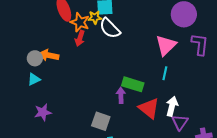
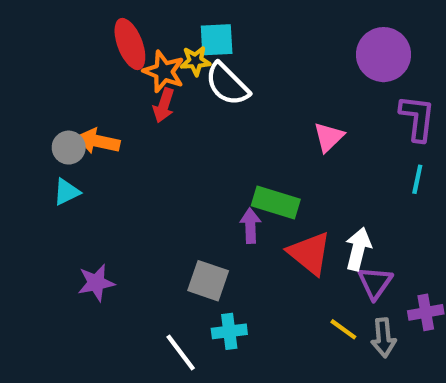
pink triangle: (166, 45) -> (329, 137), moved, size x0.7
cyan line: (165, 73) -> (417, 179), moved
purple star: (43, 112) -> (96, 283), moved

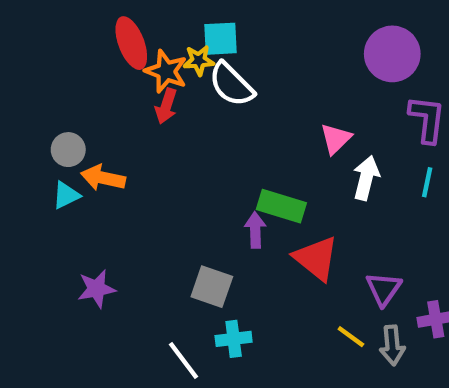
orange arrow: (98, 141) -> (103, 178), moved
white arrow: (358, 249) -> (366, 178), moved

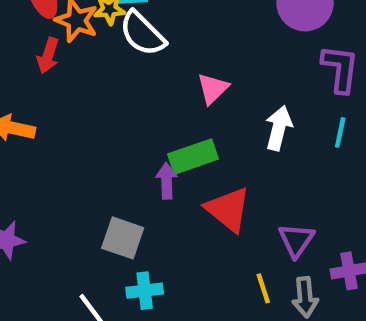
red arrow: (166, 106) -> (48, 56), moved
pink triangle: (336, 139) -> (213, 88), moved
green rectangle: (281, 206) -> (193, 157), turned -36
yellow line: (351, 337) -> (263, 288), turned 36

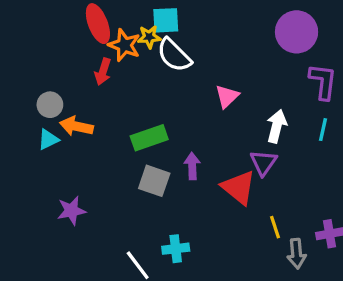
green rectangle: (193, 157) -> (149, 138), moved
gray square: (123, 238) -> (154, 181), moved
purple triangle: (296, 240) -> (263, 163), moved
yellow line: (263, 288) -> (275, 227), moved

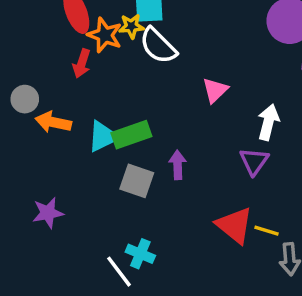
cyan triangle: (48, 139) -> (103, 136), moved, size x1.4
red triangle: (239, 187) -> (235, 225), moved
yellow line: (275, 227) -> (267, 231), turned -55
cyan cross: (176, 249) -> (140, 254), moved, turned 30

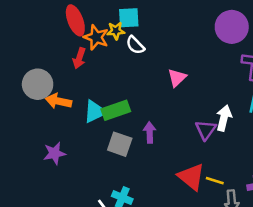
white semicircle: (158, 46) -> (135, 45), size x0.7
gray circle: (25, 99) -> (38, 84), size x1.5
white arrow: (268, 122) -> (224, 118), moved
purple star: (48, 213) -> (55, 153), moved

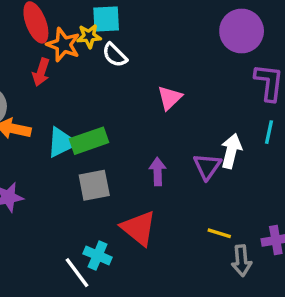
purple arrow: (150, 132) -> (158, 172), moved
gray square: (120, 144) -> (94, 185), turned -30
red triangle: (191, 177) -> (139, 228), moved

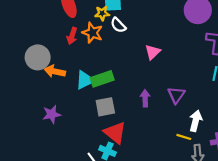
orange star: (63, 45) -> (92, 33), moved
white arrow: (231, 151) -> (196, 121), moved
red triangle: (139, 228) -> (115, 133), moved

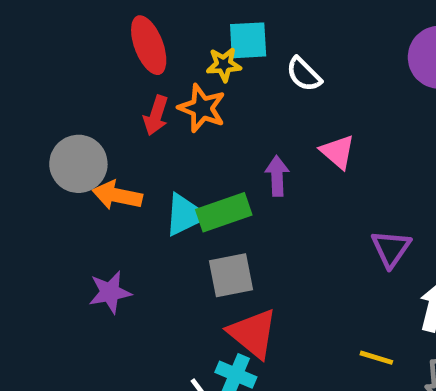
white semicircle: (118, 25) -> (304, 74), moved
pink triangle: (153, 52) -> (338, 152), turned -35
purple arrow: (145, 98) -> (277, 176), moved
yellow line: (184, 137) -> (376, 358), moved

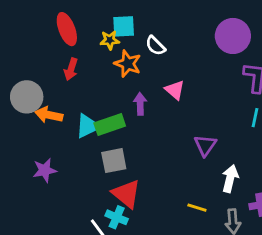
orange star: (202, 108) -> (128, 64), moved

